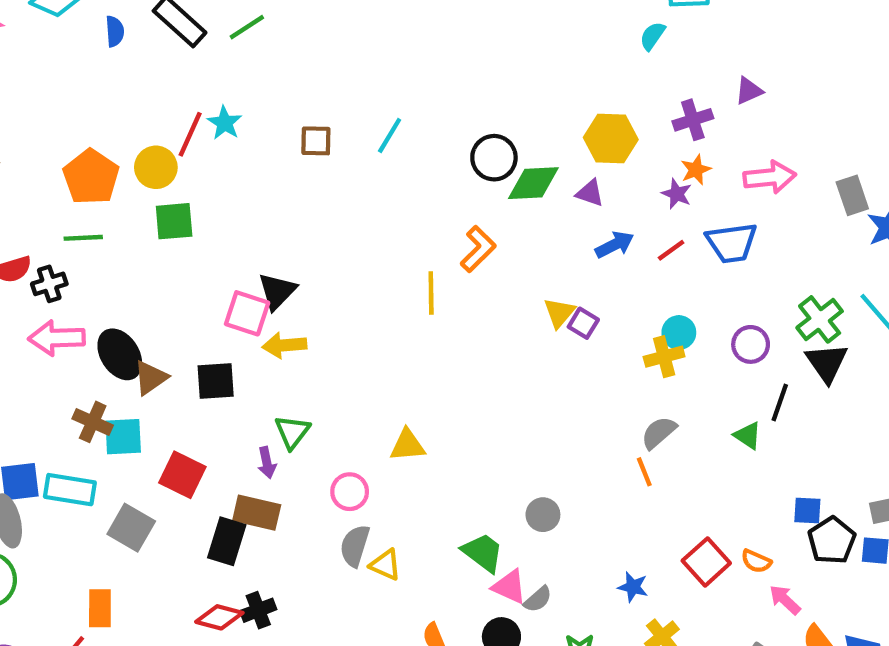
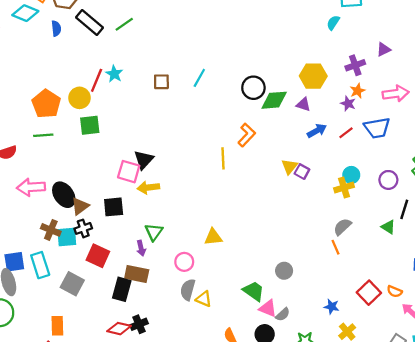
black cross: (49, 284) -> (83, 228), moved
cyan rectangle: (70, 490) -> (40, 265), turned 65

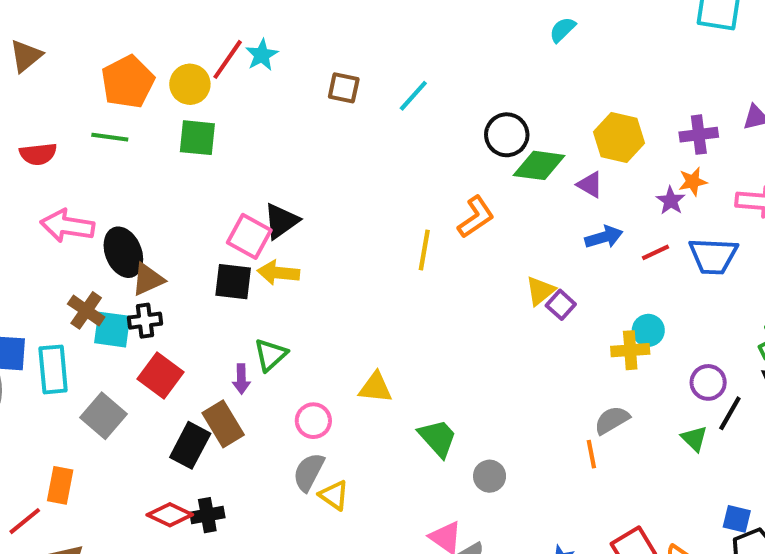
cyan semicircle: (333, 23) -> (562, 30), moved
purple circle: (388, 180) -> (708, 382), moved
black square: (114, 207) -> (233, 282), moved
brown rectangle: (137, 274) -> (223, 424), turned 35
green trapezoid: (254, 291) -> (438, 438), moved

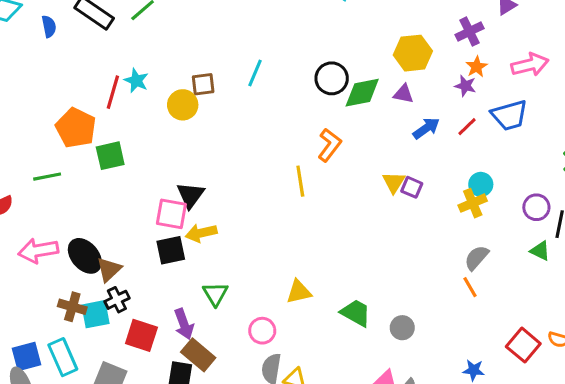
orange pentagon: (128, 82) -> (76, 128), moved
yellow circle: (190, 84) -> (183, 105), moved
purple arrow: (241, 379) -> (184, 324), moved, size x1.4

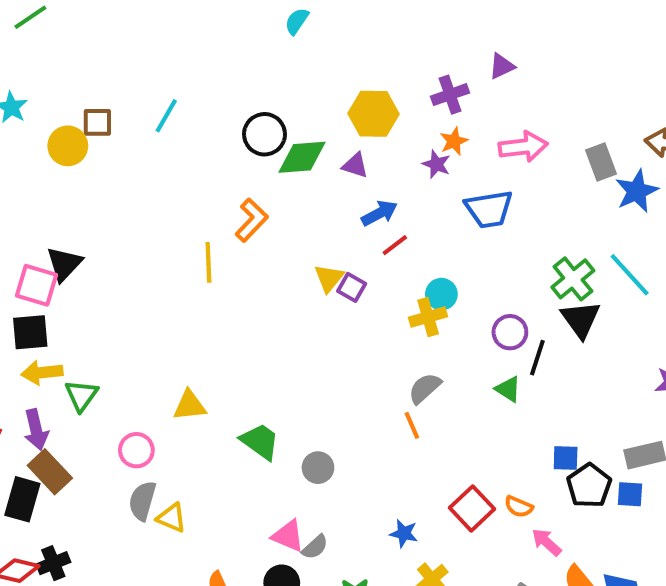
red line: (467, 127) -> (395, 245), moved
yellow arrow: (201, 233) -> (42, 373), moved

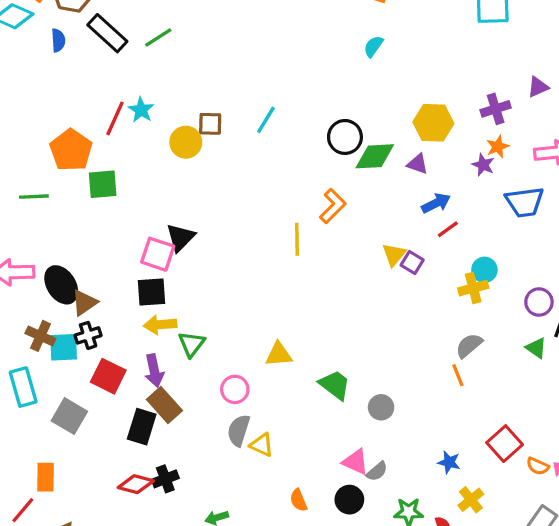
orange semicircle: (519, 507) -> (538, 466), moved

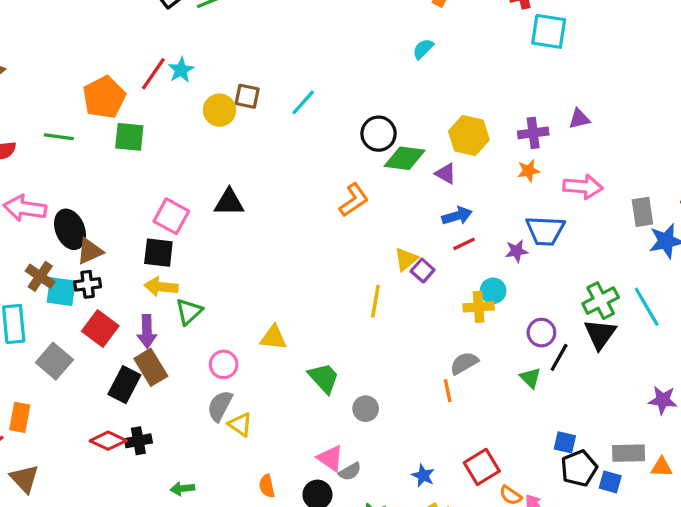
purple star: (483, 165) -> (517, 251), moved, turned 30
black triangle: (180, 237) -> (229, 202), moved, turned 36
yellow line: (297, 239) -> (375, 301), moved

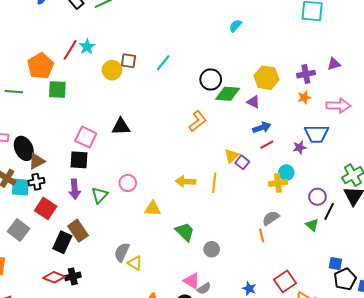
yellow arrow: (161, 287) -> (186, 181), moved
purple arrow: (147, 331) -> (75, 189), moved
pink circle: (224, 364) -> (128, 183), moved

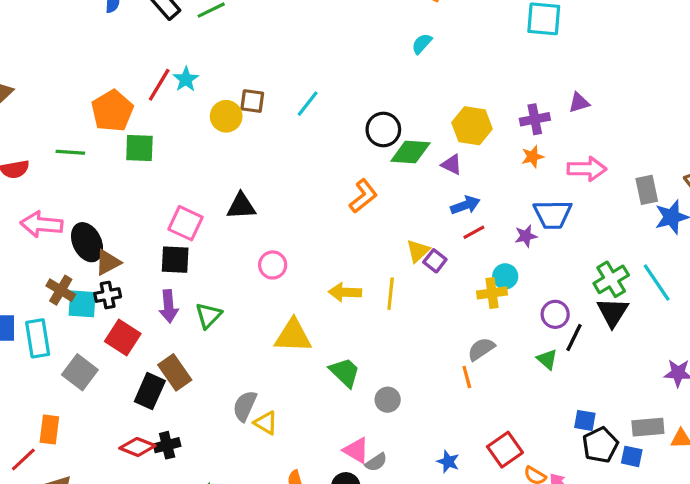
pink circle: (128, 183) -> (273, 265), moved
yellow triangle: (153, 209) -> (293, 336), size x1.4

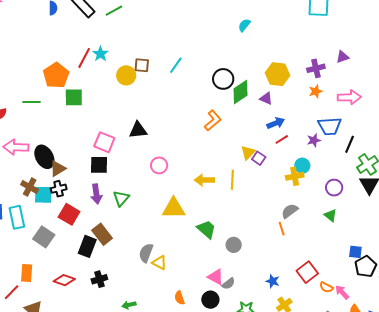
green diamond: (410, 152) -> (240, 92), turned -35
black line: (574, 338) -> (350, 144), moved
red diamond: (137, 447) -> (64, 280), moved

